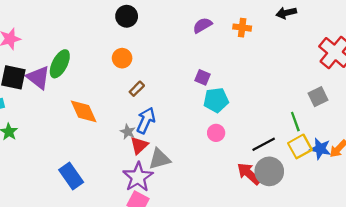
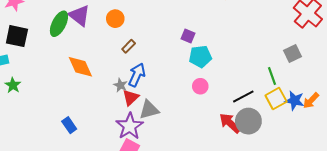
purple triangle: (38, 77) -> (79, 16), moved
blue rectangle: (71, 176) -> (69, 125), size x0.7

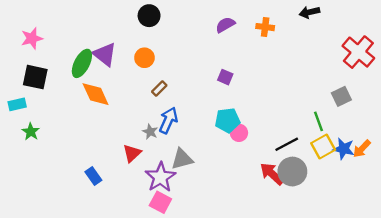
cyan pentagon: (200, 57) -> (228, 120), moved
orange diamond: (80, 67) -> (96, 94), moved
red triangle: (131, 98) -> (132, 153), moved

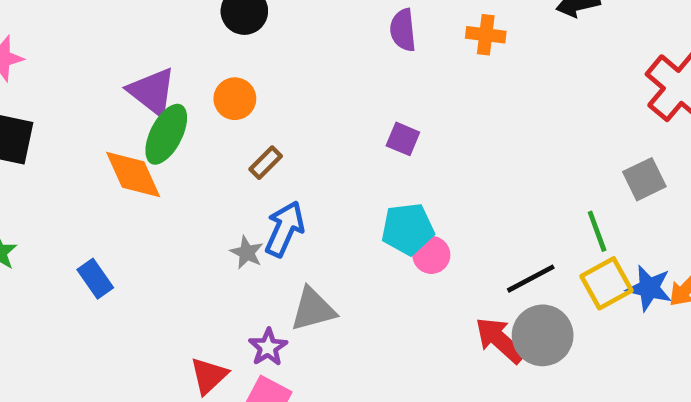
purple semicircle: (225, 25) -> (403, 30), turned -66
green ellipse: (82, 63) -> (166, 134), moved
red triangle: (132, 153) -> (209, 376), moved
blue rectangle: (93, 176) -> (95, 279), moved
purple star: (160, 177) -> (268, 347), size x0.6

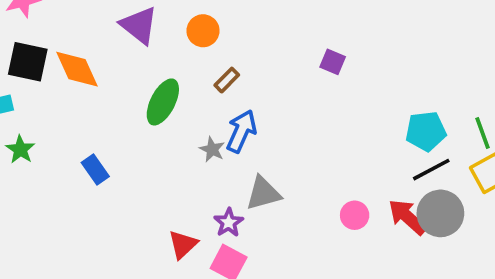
green ellipse: (166, 134) -> (163, 102), moved
orange diamond: (133, 174) -> (77, 69), moved
cyan pentagon: (408, 229) -> (426, 131), moved
pink circle: (431, 255) -> (355, 215), moved

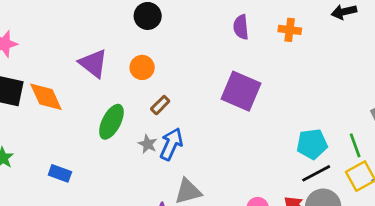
purple square: (333, 62) -> (241, 91), size x2.0
gray star: (212, 149) -> (148, 144), moved
blue rectangle: (95, 170) -> (60, 173), turned -35

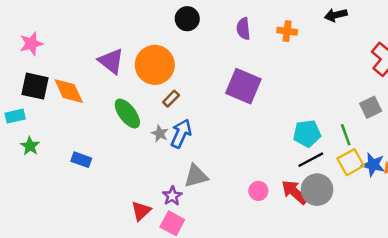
black circle: (148, 16) -> (187, 19), moved
orange circle: (142, 67) -> (155, 65), size x1.8
green ellipse: (111, 122) -> (127, 114), turned -64

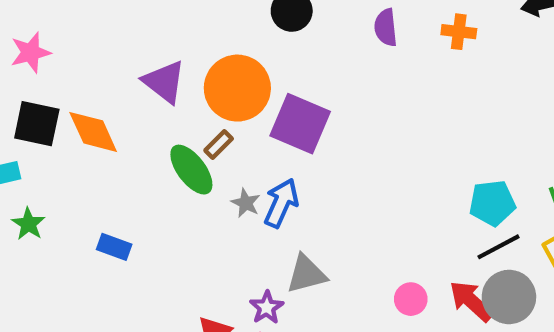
purple square: (243, 86) -> (300, 124), moved
brown rectangle: (171, 99) -> (219, 144), moved

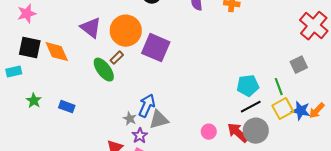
gray star: (246, 203) -> (130, 119), moved
blue arrow: (281, 203) -> (147, 106), moved
green star: (28, 224) -> (34, 101), moved

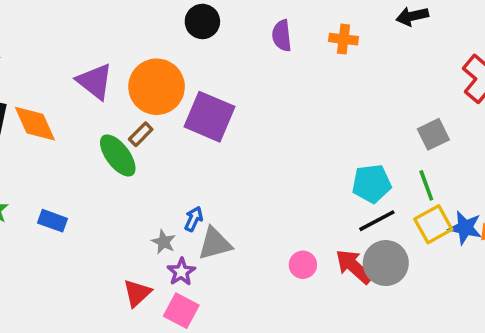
gray square: (299, 65) -> (433, 134), moved
blue arrow: (147, 106) -> (194, 219), size x0.6

